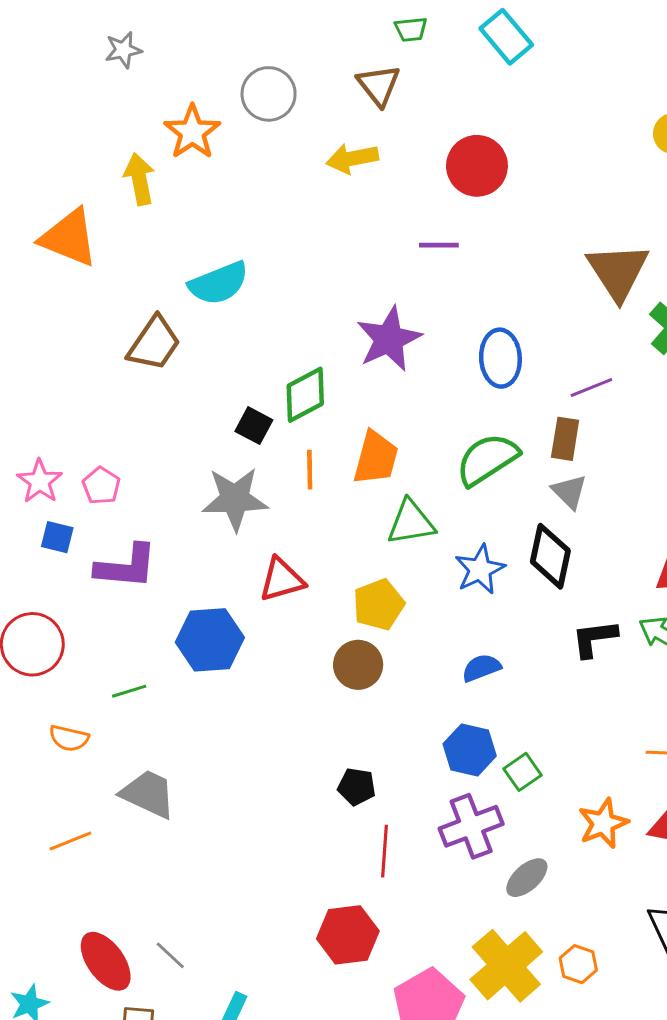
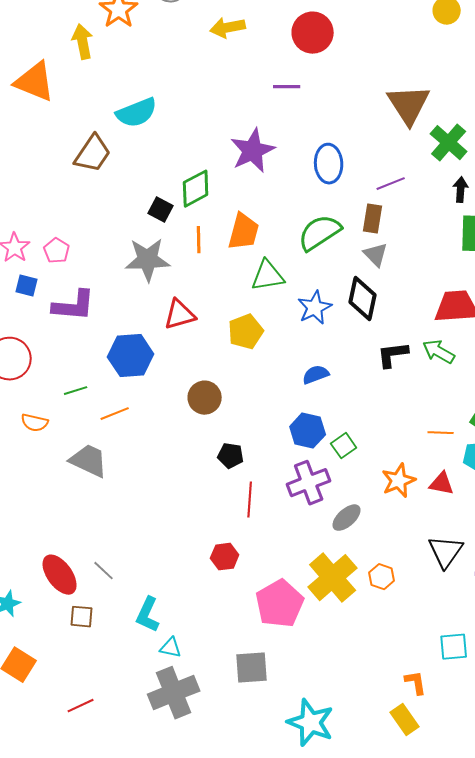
brown circle: (358, 665) -> (205, 398), moved
orange line: (70, 841) -> (115, 414), moved
red hexagon: (348, 935) -> (225, 557), size x0.7

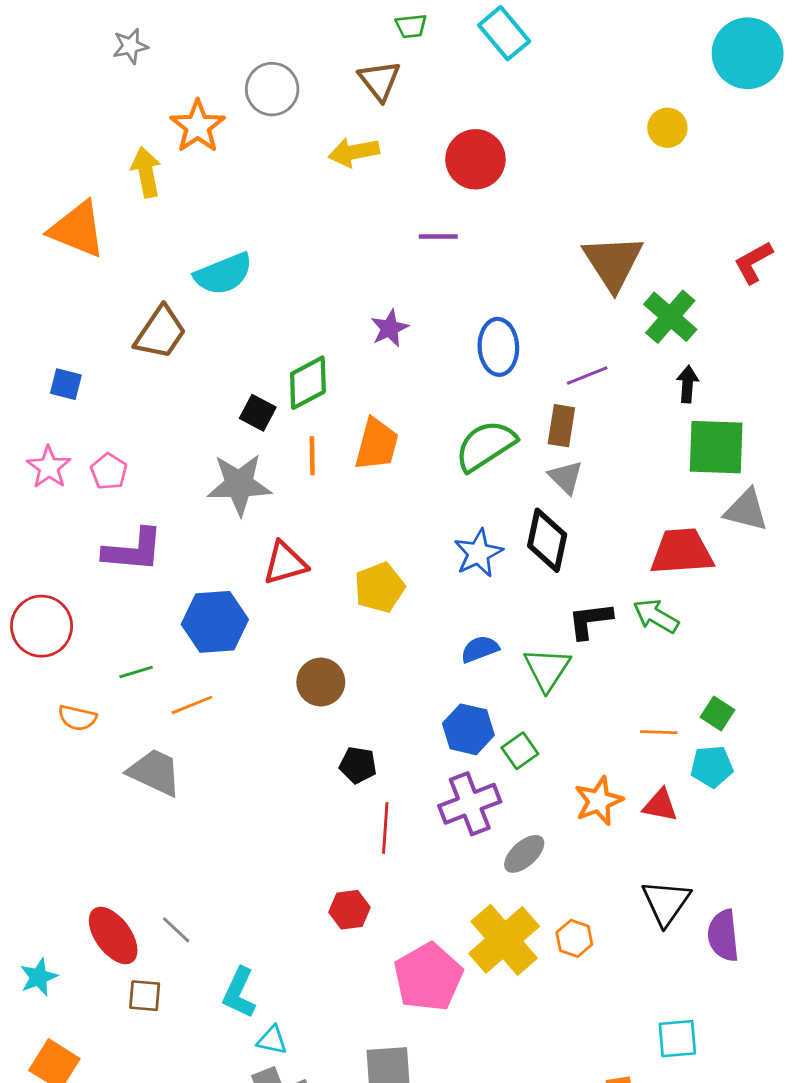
purple star: (253, 151) -> (390, 328), size x0.6
green triangle: (268, 276) -> (547, 669), moved, turned -48
blue square: (27, 286) -> (66, 384), moved

